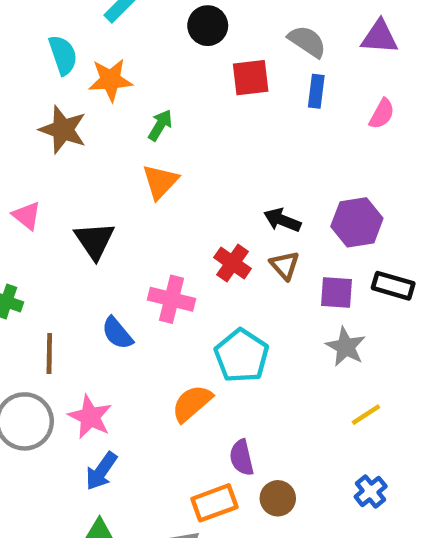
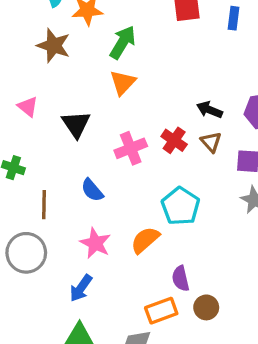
green arrow: (160, 125) -> (123, 42), size x1.5
pink cross: (171, 299) -> (131, 148), moved, turned -36
pink star: (90, 417) -> (95, 243), moved

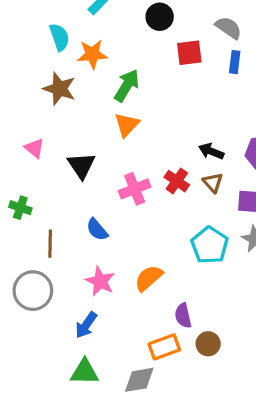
cyan pentagon: (181, 206) -> (210, 245), moved

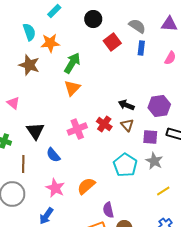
red square: (189, 53) -> (112, 42), turned -30
black triangle: (81, 165) -> (35, 131), moved

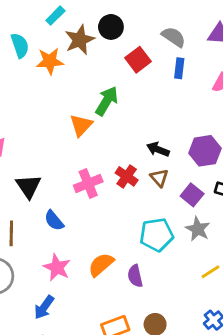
green arrow: (72, 63) -> (107, 101), moved
brown star: (29, 65) -> (80, 40), moved, turned 30
purple square: (150, 137) -> (192, 195), turned 35
cyan pentagon: (125, 165) -> (156, 235), turned 30
purple semicircle: (108, 210) -> (135, 276), moved

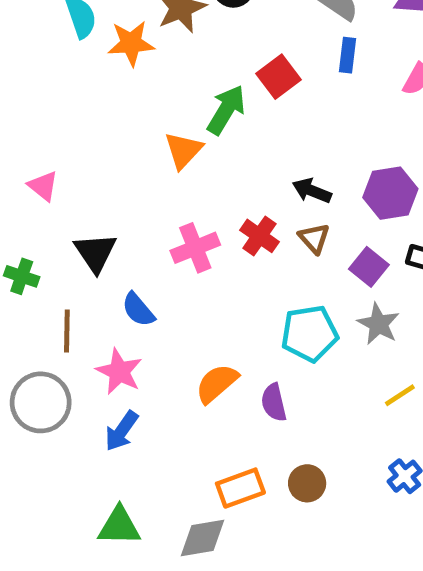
red square: (138, 60) -> (279, 77), moved
pink star: (57, 267) -> (119, 372), moved
blue arrow: (44, 307) -> (122, 431), moved

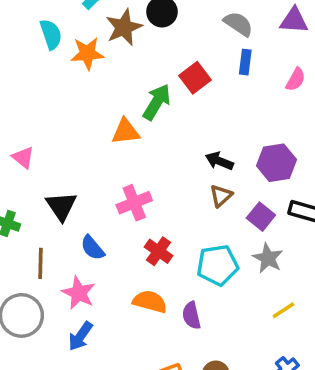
orange triangle: (183, 150) -> (126, 131), turned 40
red cross: (260, 236) -> (159, 251), moved
brown triangle: (314, 238) -> (221, 196), turned 30
orange semicircle: (217, 383) -> (150, 302), turned 56

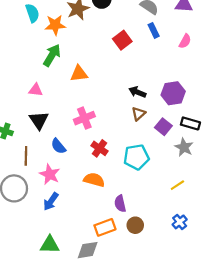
blue rectangle: (245, 62) -> (154, 30), turned -32
green arrow: (157, 102) -> (52, 55), moved
pink triangle: (23, 158) -> (36, 90), moved, turned -32
gray star: (268, 258) -> (184, 147), moved
purple semicircle: (191, 315) -> (120, 204), moved

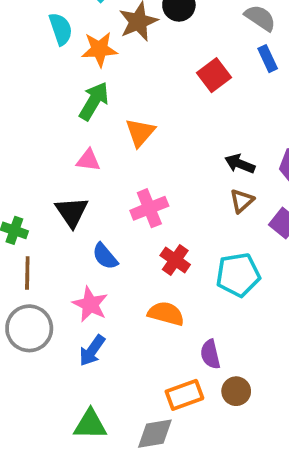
orange triangle: (79, 74) -> (140, 132), turned -42
pink triangle: (36, 90) -> (88, 160), moved
brown line: (26, 156) -> (27, 273), moved

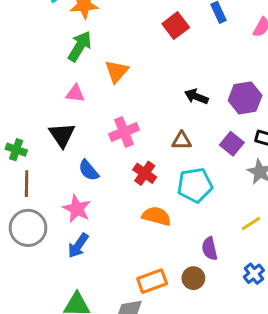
brown triangle: (242, 201) -> (182, 141), moved, turned 42
orange semicircle: (166, 314) -> (156, 216), moved
purple semicircle: (210, 354) -> (210, 249), moved

